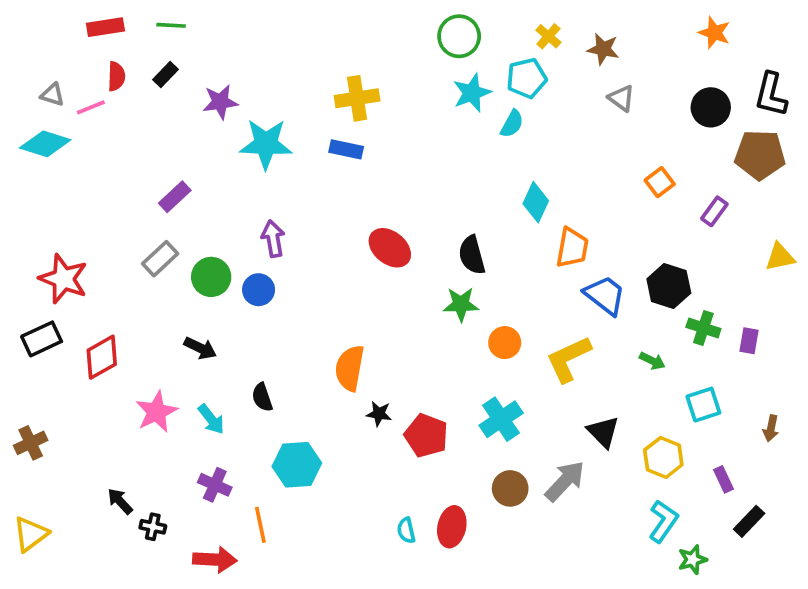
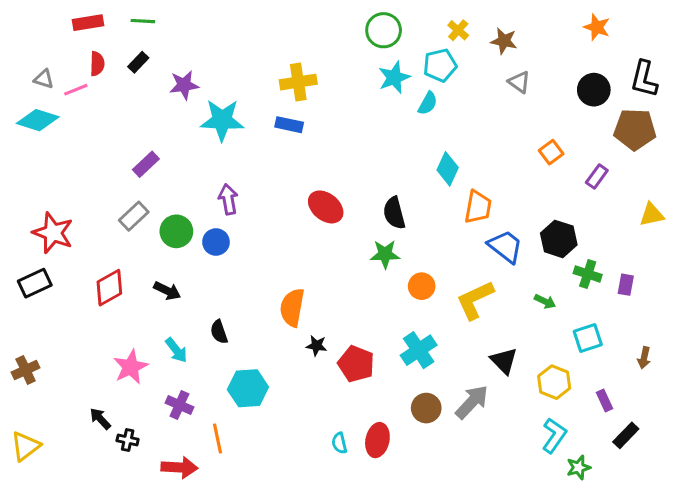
red diamond: (102, 357) -> (109, 288), moved
pink star: (156, 412) -> (131, 367), moved

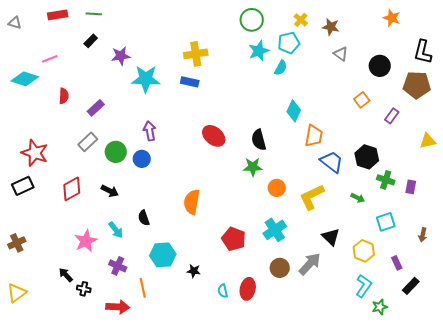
red semicircle: (97, 64) -> (64, 96), moved
gray triangle: (44, 79) -> (15, 23), moved
black circle: (594, 90) -> (380, 66), moved
black star: (317, 346) -> (194, 271), moved

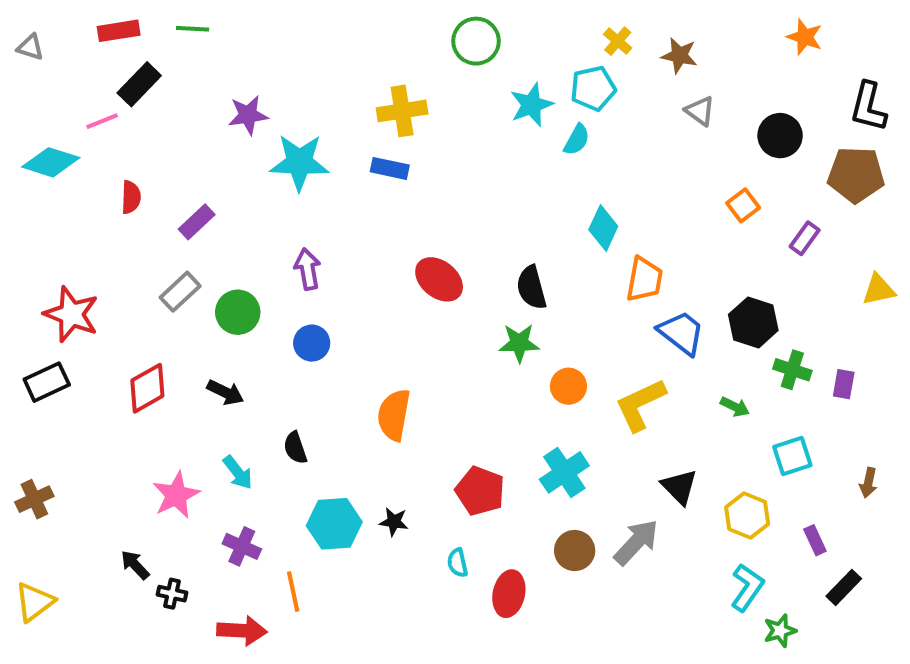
green circle: (252, 20) -> (476, 41), moved
black rectangle: (91, 41) -> (139, 84), moved, size x1.5
blue circle: (142, 159) -> (312, 343), moved
black star: (194, 271) -> (394, 522), moved
cyan semicircle: (223, 291) -> (458, 563), moved

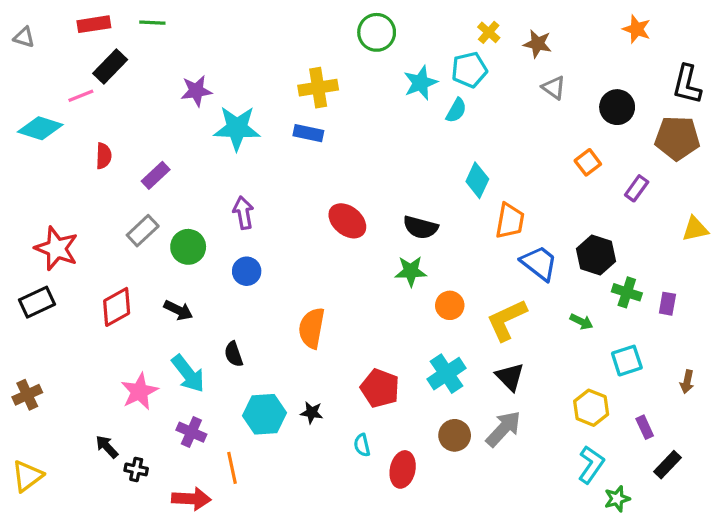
black semicircle: (531, 288) -> (420, 227), turned -60
cyan arrow: (238, 472) -> (188, 374), size x1.4
black triangle: (679, 487) -> (510, 377), moved

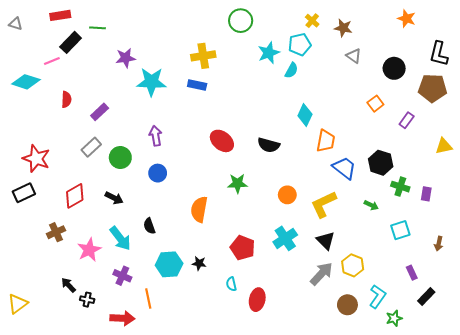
green line: (152, 23) -> (97, 28), moved
green star: (411, 271) -> (237, 183), moved
brown cross: (27, 395) -> (56, 232), moved
yellow hexagon: (591, 408) -> (353, 265), moved
brown circle: (455, 435) -> (347, 305), moved

